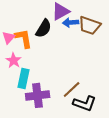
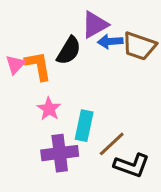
pink star: (14, 60) -> (49, 109), moved
cyan rectangle: (24, 78) -> (84, 126), moved

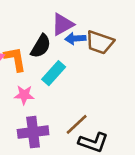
pink star: (49, 109) -> (24, 95), turned -30
cyan rectangle: (84, 126) -> (54, 73), moved, turned 30

